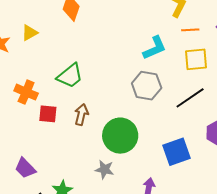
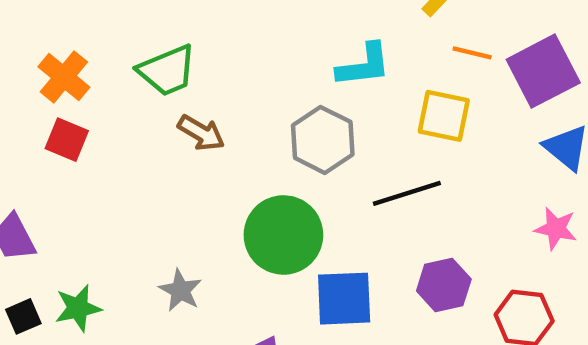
orange line: (190, 30) -> (472, 53), moved
red square: (48, 114) -> (67, 140), moved
brown arrow: (81, 114) -> (201, 133), moved, turned 90
green circle: (120, 136) -> (283, 235), moved

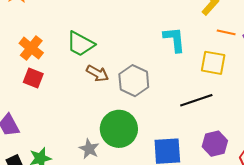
cyan L-shape: (364, 65) -> (174, 39), turned -88
green trapezoid: (167, 71) -> (81, 44), turned 52
gray hexagon: (323, 140) -> (134, 81), moved
green circle: (283, 235) -> (119, 129), moved

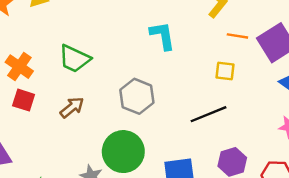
cyan L-shape: (174, 39) -> (162, 36), moved
yellow square: (213, 63) -> (225, 71), size x0.7
brown arrow: (97, 73) -> (72, 107), moved, turned -65

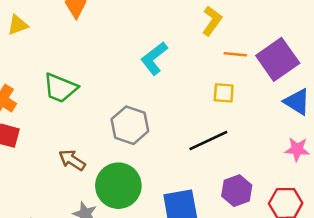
cyan L-shape: (162, 36) -> (154, 58), turned -116
brown arrow: (72, 107) -> (72, 160), moved, turned -105

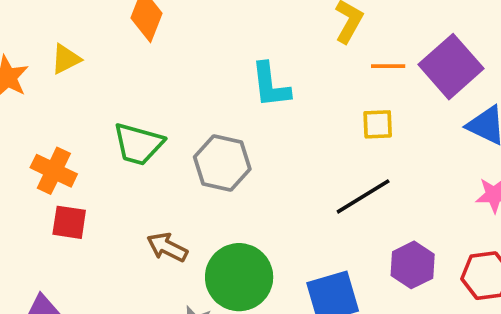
cyan L-shape: (154, 58) -> (270, 85), turned -52
gray hexagon: (130, 125) -> (222, 163), moved

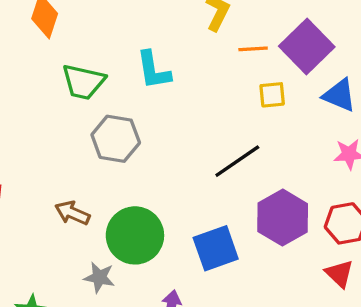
yellow square: (378, 124) -> (272, 95), moved
green trapezoid: (138, 144) -> (83, 82), moved
purple hexagon: (413, 265) -> (283, 218), size x1.4

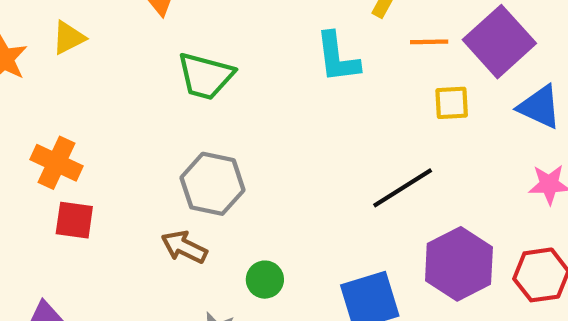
cyan L-shape: (153, 70) -> (337, 57), moved
gray hexagon: (116, 139) -> (212, 184), moved
green circle: (135, 235) -> (265, 280), size x0.5

